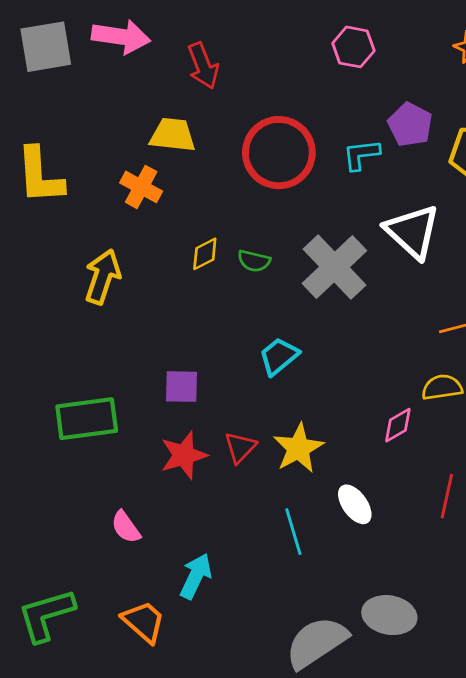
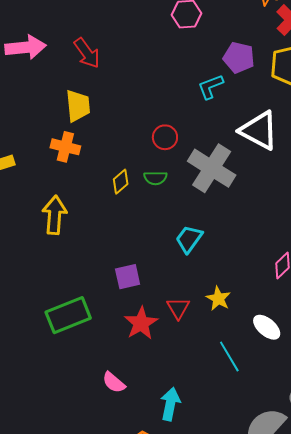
yellow trapezoid: (173, 135) -> (78, 106), turned 92
red circle: (279, 153) -> (165, 137), moved, size x0.5
yellow star: (298, 448) -> (218, 299), size x0.7

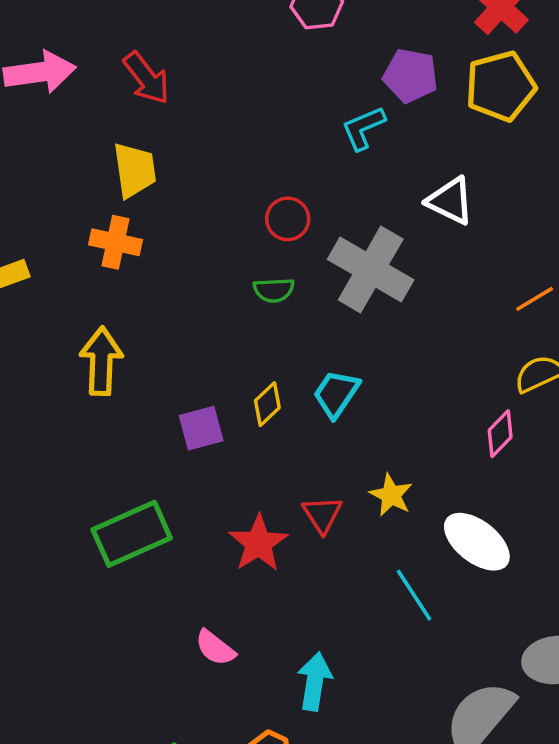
white triangle: (259, 130) -> (450, 201), size x0.7
yellow diamond: (121, 182) -> (267, 404), moved
purple square: (128, 277) -> (201, 428), moved
white ellipse: (267, 327) -> (477, 542), size x1.4

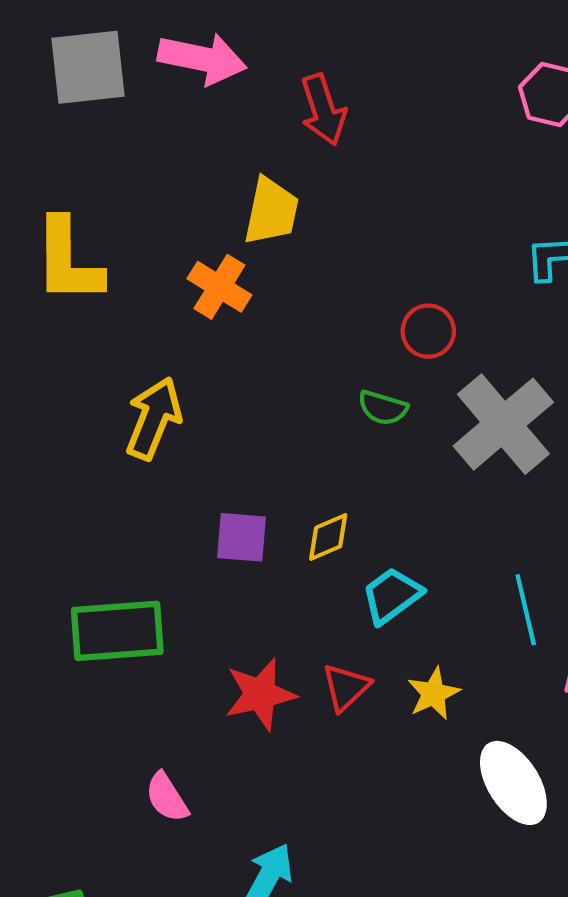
cyan trapezoid: (336, 394) -> (392, 595), moved
cyan line: (414, 595) -> (526, 610), moved

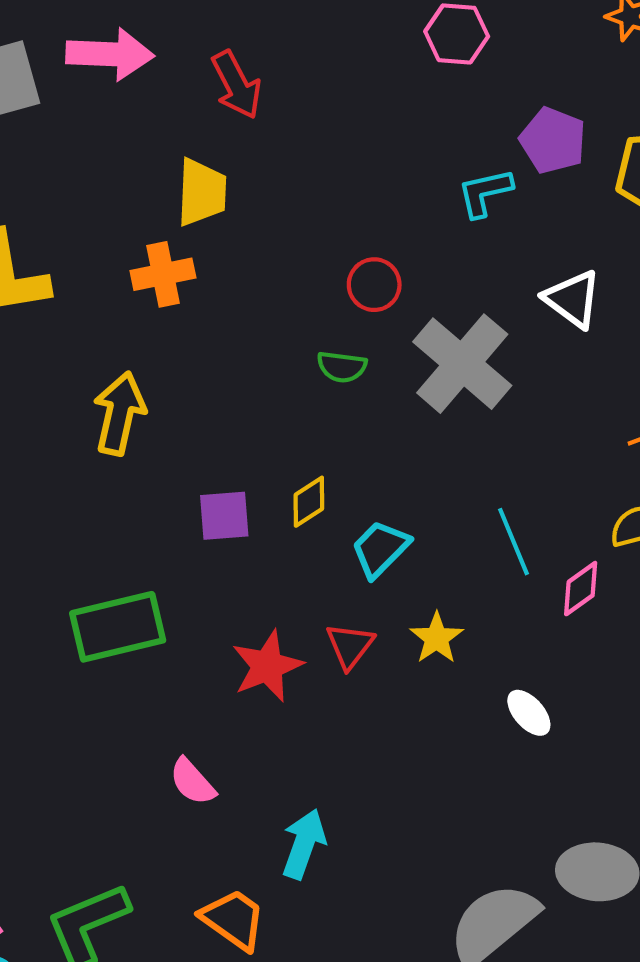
orange cross: (219, 287) -> (163, 274), turned -34
white ellipse: (513, 783) -> (529, 713), size x0.6

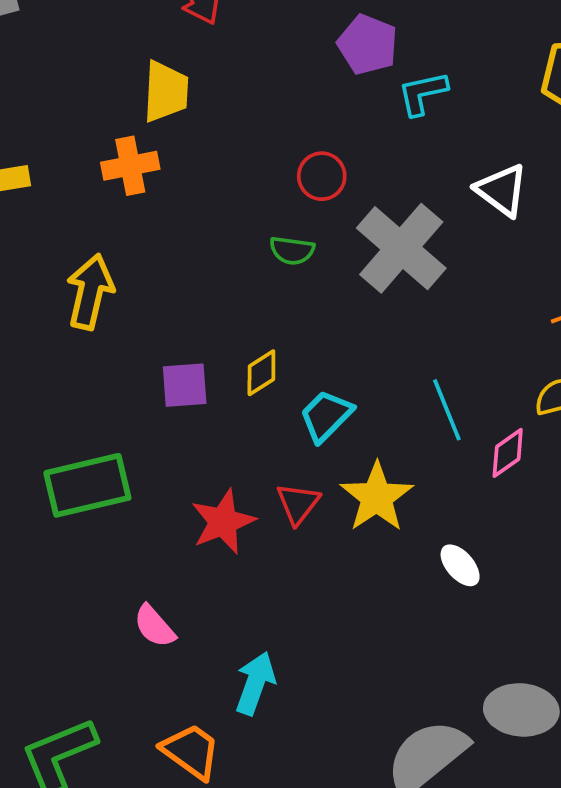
purple pentagon: (553, 140) -> (368, 45), moved
yellow star: (437, 638) -> (377, 497), size x1.5

